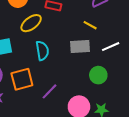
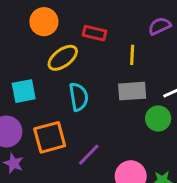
yellow line: (90, 25) -> (132, 55), moved, turned 64
green circle: (98, 75) -> (158, 118), moved

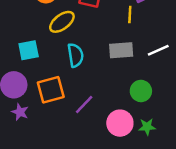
yellow line: (132, 55) -> (130, 14), moved
green circle: (158, 118) -> (141, 91), moved

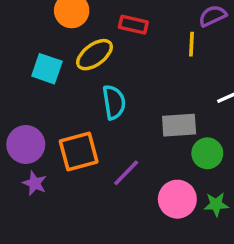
cyan square: (29, 50) -> (47, 69), moved, turned 30
gray rectangle: (121, 50) -> (179, 125), moved

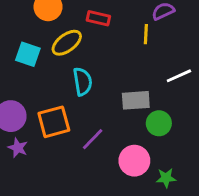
green star: (216, 204) -> (166, 178), moved

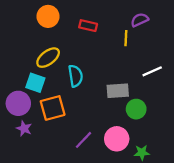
yellow ellipse: (67, 43) -> (48, 58), moved
cyan square: (28, 54) -> (35, 83), moved
purple line: (93, 139) -> (84, 140), moved

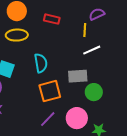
yellow ellipse: (48, 58) -> (17, 35), moved, turned 35
white line: (152, 71) -> (92, 50), moved
orange square: (53, 108) -> (50, 91), moved

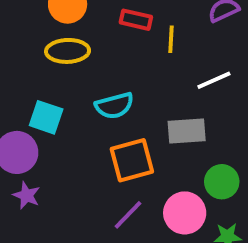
yellow line: (85, 30) -> (171, 39), moved
cyan semicircle: (41, 63) -> (114, 106), turned 84
green circle: (94, 92) -> (222, 182), moved

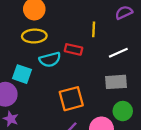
red rectangle: (136, 20) -> (73, 49), moved
cyan semicircle: (114, 106) -> (50, 60), moved
gray rectangle: (187, 131) -> (116, 82), moved

